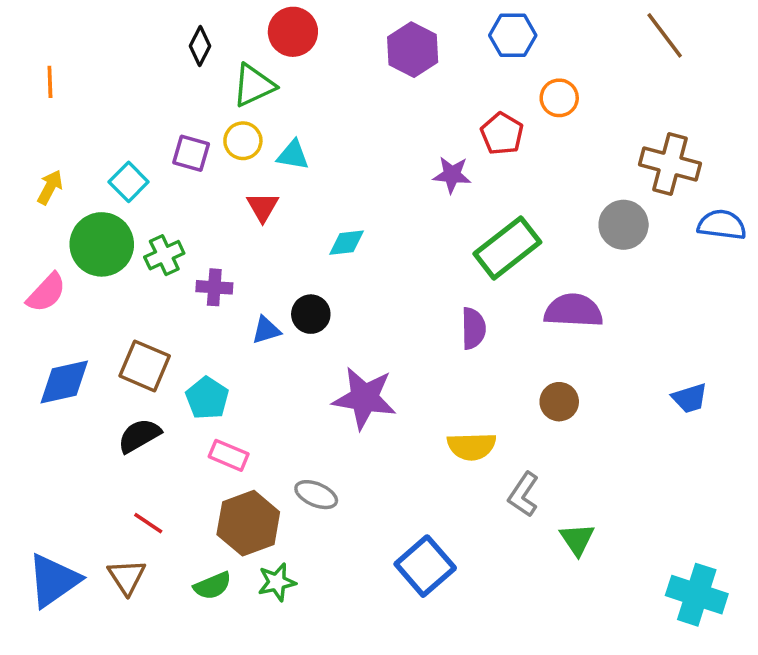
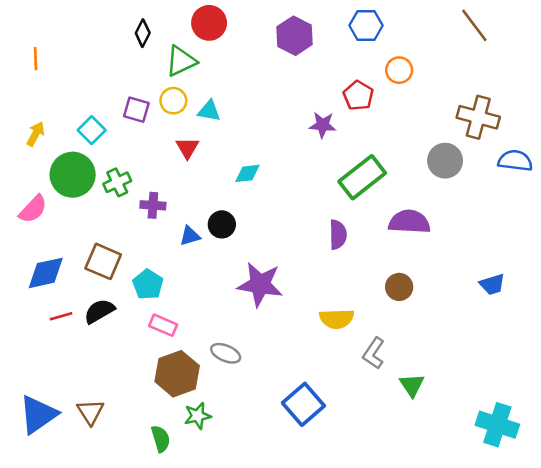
red line: (148, 523) -> (61, 316), moved, turned -50
green semicircle: (213, 586) -> (161, 439), moved, turned -84

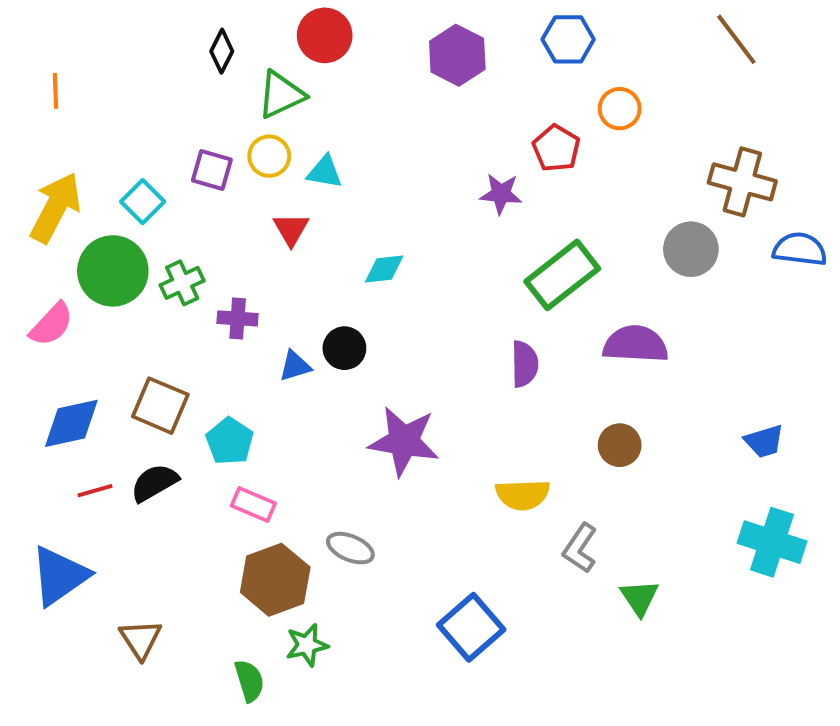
yellow arrow: (36, 134) -> (55, 208), size x1.8
blue triangle: (38, 414) -> (59, 576), moved
cyan cross: (497, 425) -> (772, 542), moved

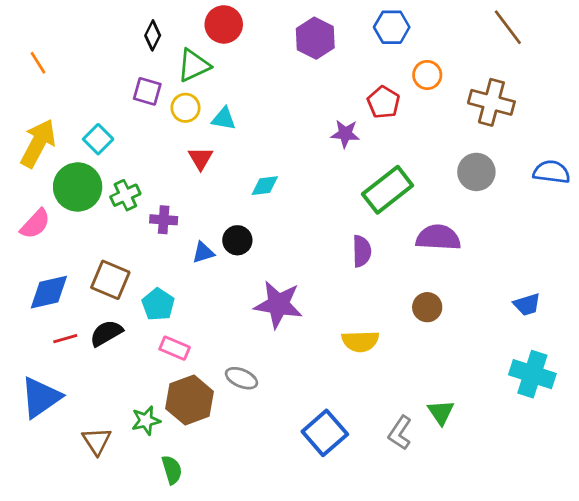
orange line: (55, 91) -> (38, 63), turned -30
purple square: (212, 170) -> (147, 91), moved
brown cross: (742, 182) -> (491, 102), moved
gray L-shape: (580, 548) -> (400, 433), moved
green star: (307, 645) -> (146, 421), moved

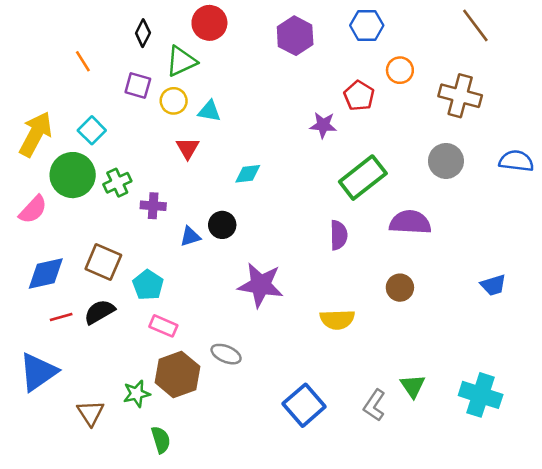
orange line: (38, 63) -> (83, 61), moved
cyan cross: (532, 374) -> (481, 395), moved

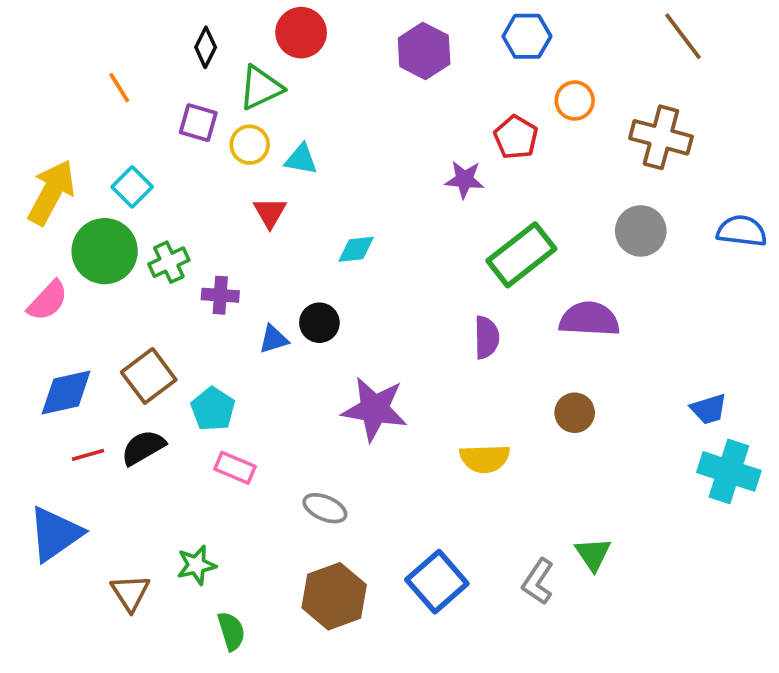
brown square: (103, 262) -> (149, 376), turned 30
brown hexagon: (177, 375) -> (334, 596), moved
cyan cross: (481, 395) -> (729, 471), moved

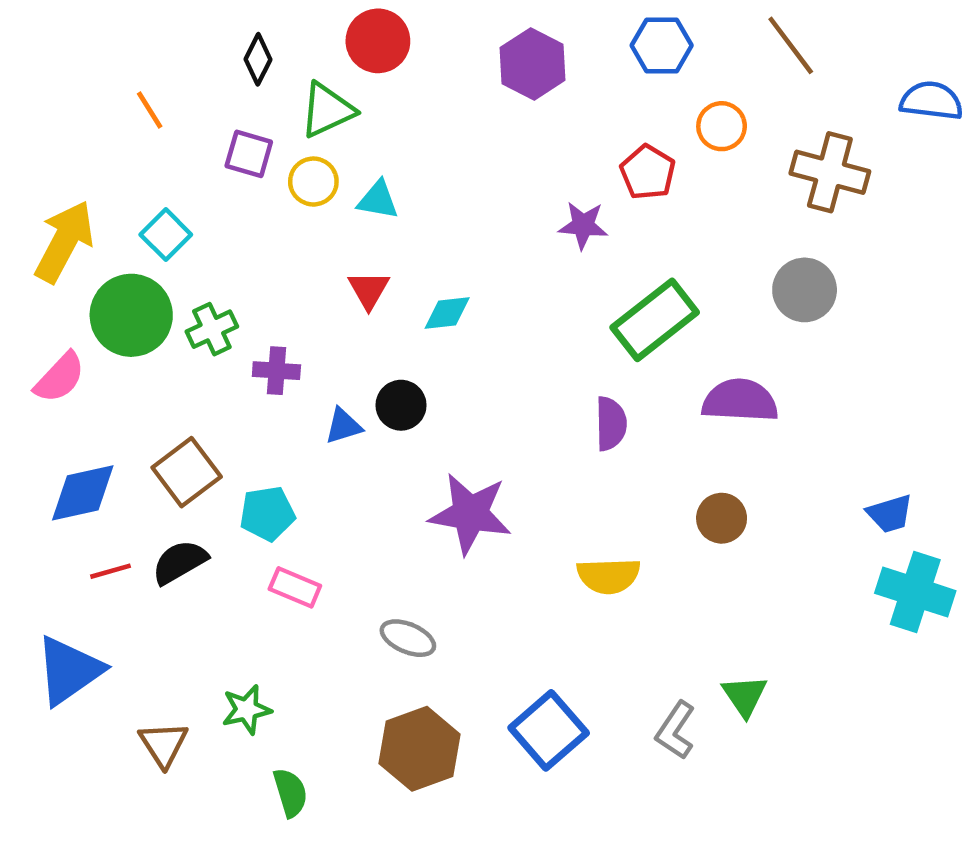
brown line: (683, 36) -> (791, 45), moved
red triangle: (270, 213) -> (369, 290), moved
blue semicircle: (742, 231) -> (931, 101), moved
cyan pentagon: (213, 409) -> (267, 514), turned 30

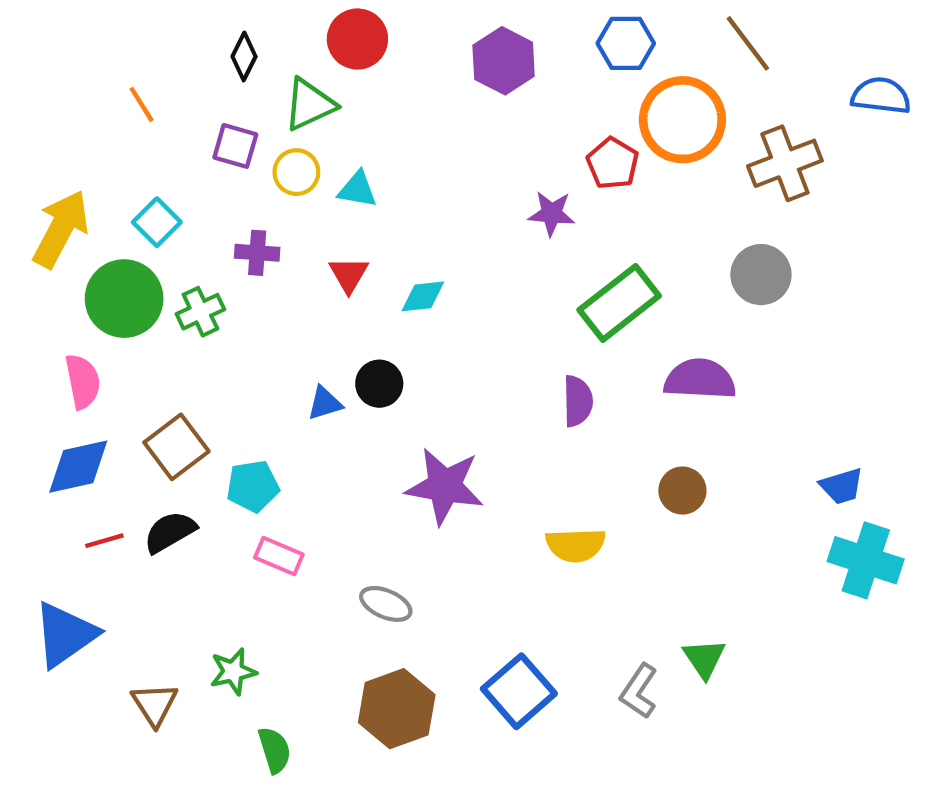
orange circle: (722, 126) -> (682, 120), size x1.8
brown cross: (830, 172) -> (785, 163), turned -36
purple cross: (276, 371) -> (257, 253), moved
pink semicircle: (60, 378) -> (83, 381), moved, turned -54

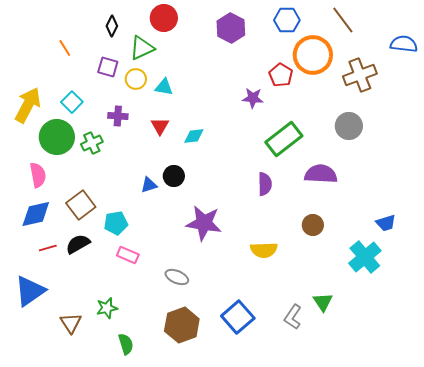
cyan cross: (866, 560) -> (365, 257), moved, turned 32

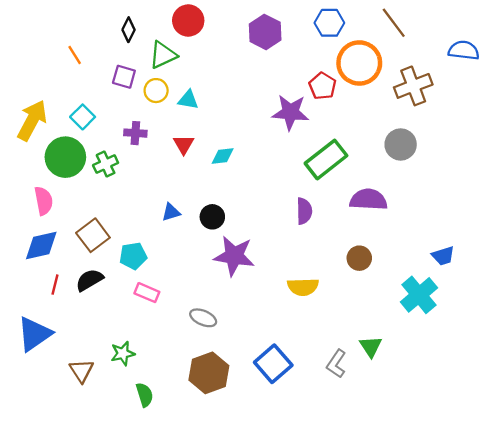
purple star: (253, 98) -> (290, 112), size x1.5
black circle: (174, 176) -> (212, 217), moved
red line: (48, 248) -> (55, 285), turned -60

